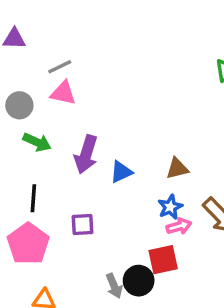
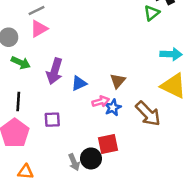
pink triangle: (63, 93) -> (39, 29), turned -42
brown triangle: (177, 168) -> (118, 81), turned -35
pink arrow: (179, 226) -> (101, 101), moved

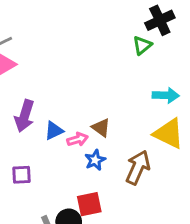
brown triangle: (118, 81) -> (101, 128), turned -35
pink arrow: (101, 101) -> (77, 139), moved
brown arrow: (148, 114) -> (138, 167), turned -112

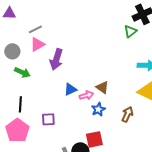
purple arrow: (25, 116) -> (56, 59), moved
brown arrow: (138, 167) -> (127, 114), size x0.7

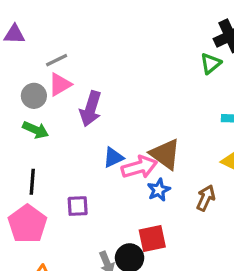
gray circle: (12, 51) -> (34, 96), moved
brown triangle: (102, 87) -> (165, 154), size x1.5
pink arrow: (86, 95) -> (139, 167), size x1.5

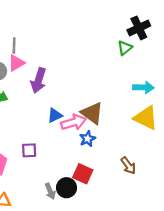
gray line: (57, 60) -> (14, 45), turned -63
brown arrow: (206, 198) -> (128, 166), moved, turned 120
red square: (152, 238) -> (83, 174), turned 36

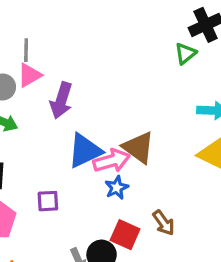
blue triangle: (55, 115) -> (85, 151), size x1.6
blue star: (87, 139) -> (117, 188), moved
brown arrow: (128, 166) -> (164, 223), moved

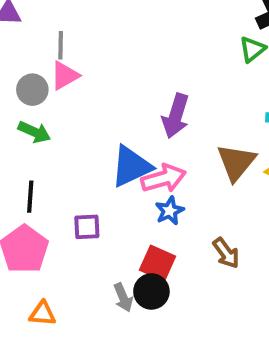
purple arrow: (61, 100) -> (176, 116), moved
brown triangle: (138, 147) -> (236, 162), moved, turned 33
red square: (125, 235) -> (157, 263), moved

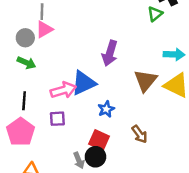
pink arrow: (164, 178) -> (63, 90), moved

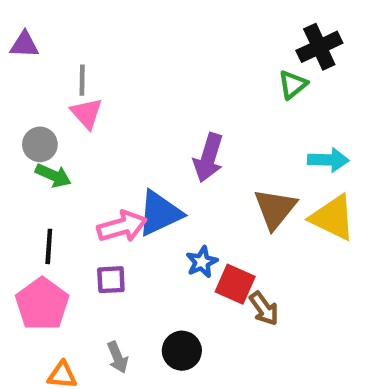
pink triangle: (44, 29) -> (86, 113), turned -42
gray circle: (25, 38) -> (40, 144), moved
red square: (99, 140) -> (235, 284), moved
gray arrow: (79, 160) -> (118, 357), moved

